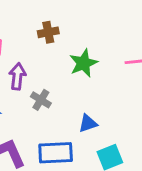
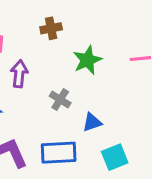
gray cross: (41, 100) -> (60, 100), moved

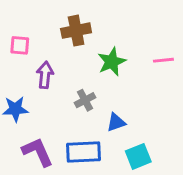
brown cross: (51, 28) -> (76, 31), size x1.4
gray cross: (60, 100) -> (85, 100), turned 30

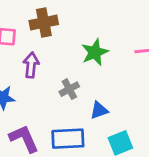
brown cross: (76, 31) -> (44, 23), moved

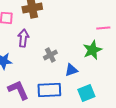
green star: (95, 52) -> (92, 50), moved

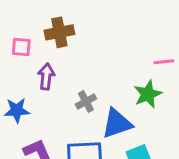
blue triangle: (71, 70) -> (117, 124), size x1.6

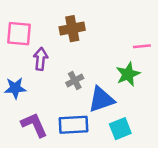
brown cross: (59, 32) -> (72, 29), moved
pink square: (21, 47) -> (19, 34), size x1.5

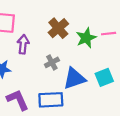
brown cross: (72, 29) -> (58, 28), moved, turned -30
green star: (128, 74) -> (86, 38), moved
cyan square: (120, 129) -> (104, 77), moved

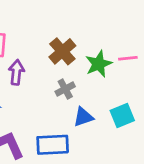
gray cross: (52, 62) -> (65, 89), moved
blue triangle: (74, 78) -> (83, 117), size x0.7

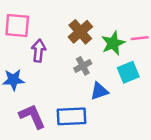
cyan square: (122, 115) -> (128, 72), moved

